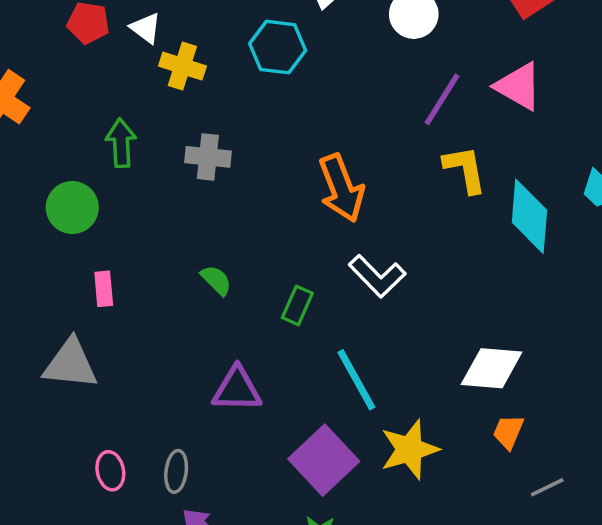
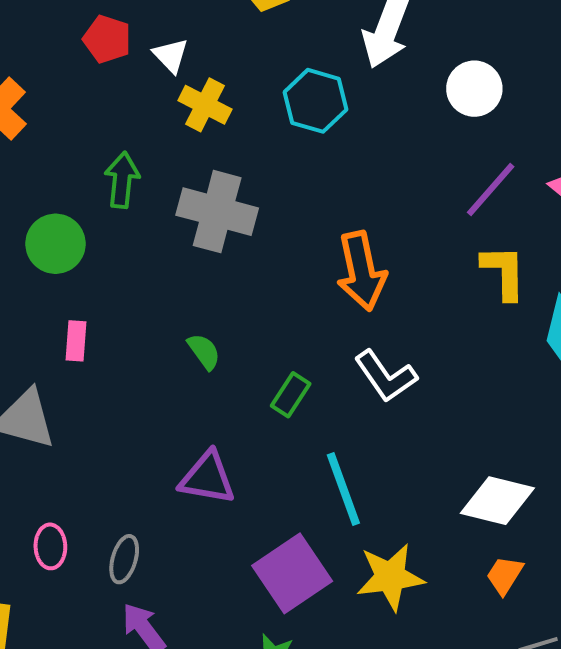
gray cross: (208, 157) -> (217, 212), size x1.5

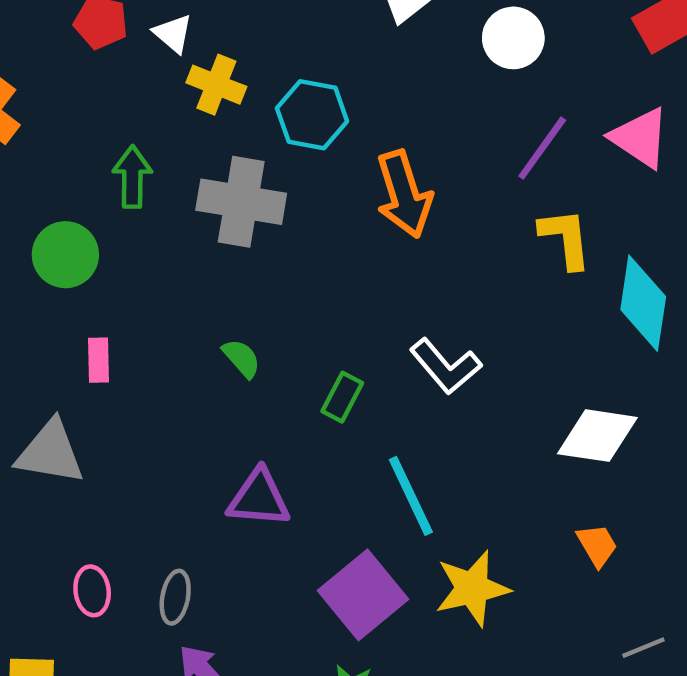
cyan hexagon: (315, 101) -> (312, 115), moved
orange arrow: (361, 271) -> (404, 194), moved
white diamond: (497, 501) -> (597, 436), moved
orange trapezoid: (505, 575) -> (597, 545), moved, turned 123

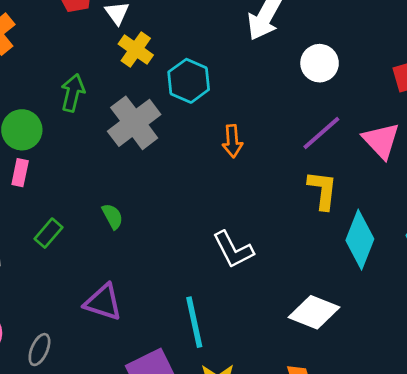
orange arrow: (404, 194) -> (232, 141), size x0.6
gray cross: (241, 202) -> (134, 123), turned 30
pink rectangle: (98, 360) -> (20, 173), moved
green rectangle: (342, 397) -> (48, 233), moved

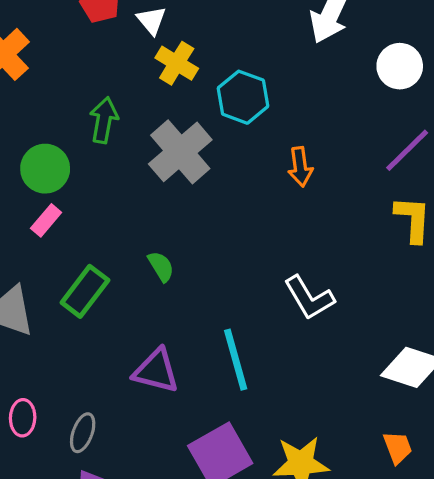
pink rectangle: (20, 173) -> (46, 220), turned 32
green rectangle: (48, 233) -> (85, 291), size x1.4
cyan line: (194, 322) -> (236, 360), moved

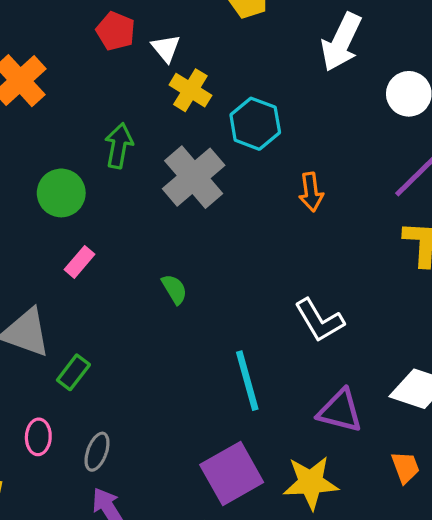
pink rectangle: (46, 220) -> (79, 262), moved
green rectangle: (85, 291) -> (73, 372), moved, size x0.7
purple triangle: (156, 371) -> (340, 411), moved

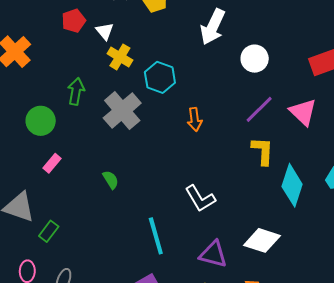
red pentagon: (116, 31) -> (74, 21), turned 30

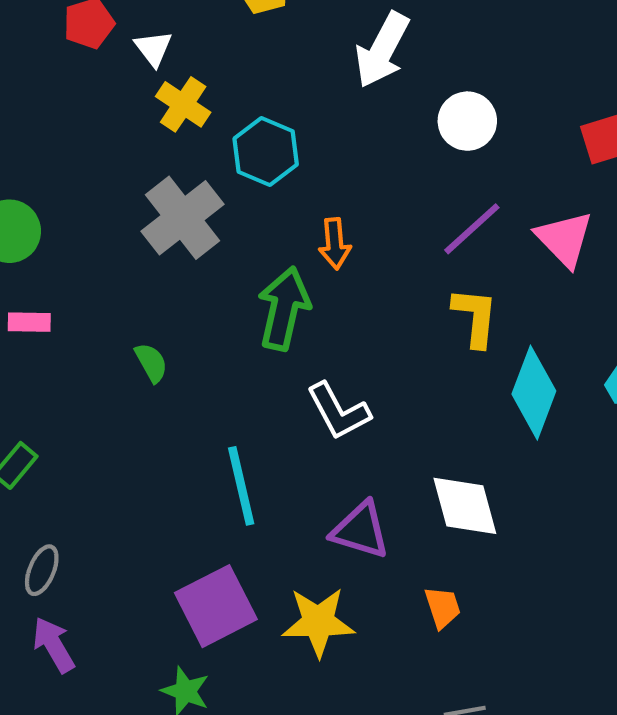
green arrow: (76, 91) -> (284, 308), moved, size x1.4
pink rectangle: (52, 163) -> (29, 322), turned 48
white diamond: (262, 240) -> (465, 506), turned 54

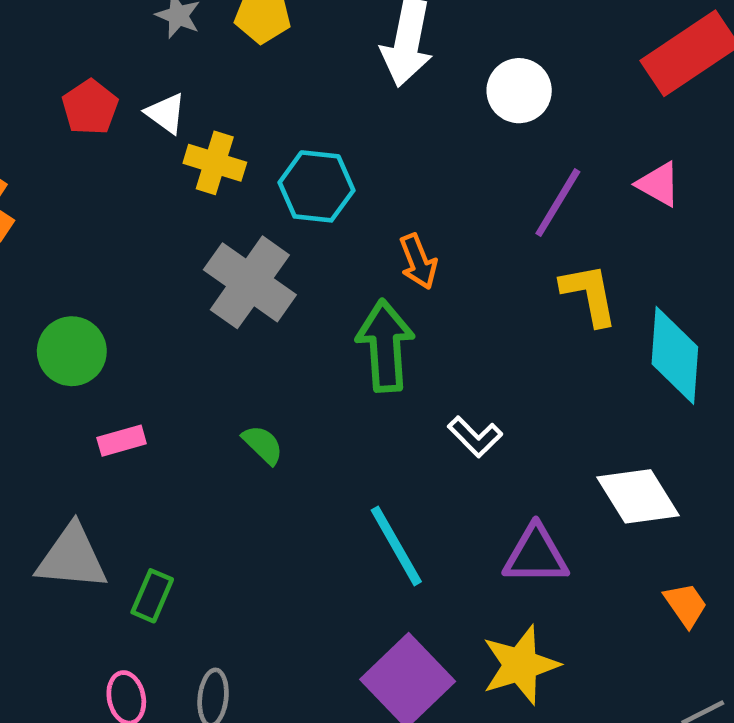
pink triangle: (564, 239) -> (658, 184), size x0.7
white L-shape: (338, 411) -> (475, 437), size x0.7
orange trapezoid: (443, 607) -> (686, 605), moved

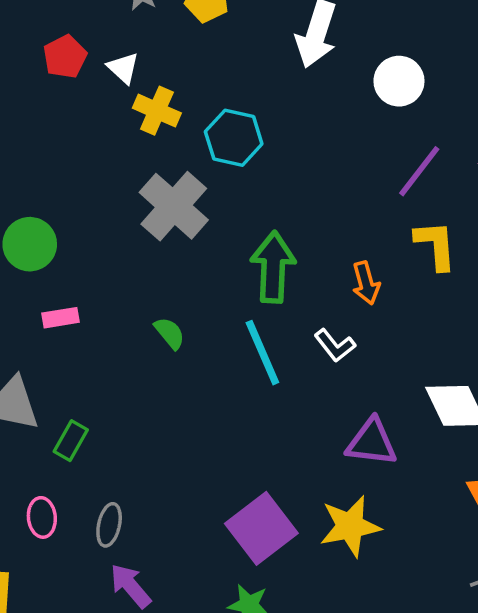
orange arrow: (418, 262) -> (366, 283), moved
cyan line: (396, 546) -> (262, 353), moved

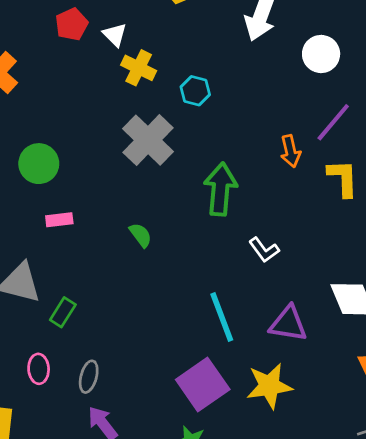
cyan hexagon: (234, 138) -> (195, 91), size x0.7
orange arrow: (366, 283) -> (290, 151), moved
cyan line: (262, 353) -> (222, 317), moved

